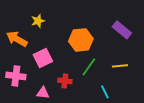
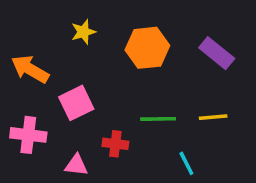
yellow star: (38, 21) -> (83, 32), moved
orange hexagon: (81, 40) -> (147, 48), moved
green line: (89, 67) -> (158, 119), turned 54

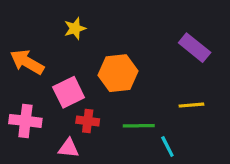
orange hexagon: (147, 48) -> (118, 73), moved
green line: (158, 119) -> (139, 126), moved
red cross: (115, 144) -> (88, 121), moved

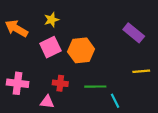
orange arrow: (27, 62) -> (16, 28), moved
pink square: (69, 92) -> (50, 47), moved
yellow line: (191, 105) -> (141, 71), moved

